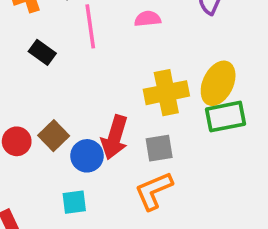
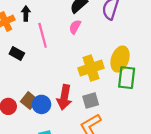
pink semicircle: (148, 19) -> (75, 27), turned -48
green rectangle: (226, 117) -> (127, 78), turned -65
blue circle: (87, 156) -> (41, 104), moved

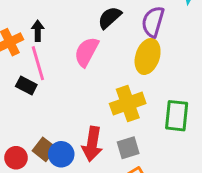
pink semicircle: (75, 27) -> (86, 52), moved, size x1.5
pink line: (43, 35) -> (38, 63), moved
yellow ellipse: (120, 59) -> (148, 56), moved

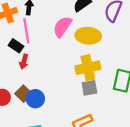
yellow ellipse: (148, 56) -> (88, 36), moved, turned 70
red arrow: (92, 144) -> (24, 62), moved, size x0.6
gray square: (128, 148) -> (89, 88), moved

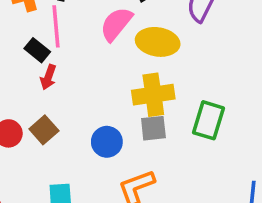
blue circle: (35, 99) -> (107, 142), moved

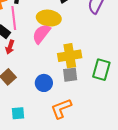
pink semicircle: (116, 24) -> (41, 34), moved
yellow ellipse: (158, 42) -> (49, 18), moved

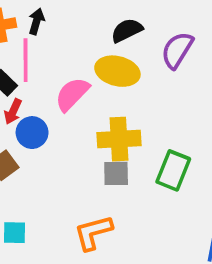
yellow ellipse: (49, 18) -> (117, 71), moved
blue circle: (44, 83) -> (32, 133), moved

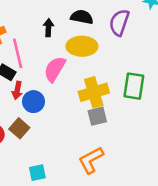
black arrow: (36, 21) -> (48, 28), moved
black semicircle: (127, 30) -> (82, 17), turned 50
green rectangle: (173, 170) -> (134, 86), moved

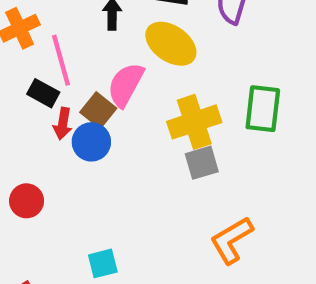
yellow ellipse: (82, 46) -> (171, 44), turned 36
brown square: (19, 128) -> (98, 110), moved
orange L-shape: (91, 160) -> (232, 240), moved

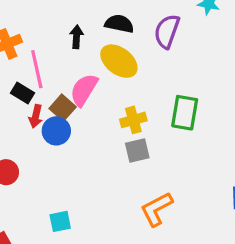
yellow cross: (194, 122) -> (133, 120), size x0.7

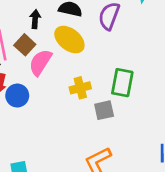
brown square: (63, 108) -> (25, 45), moved
gray square: (137, 150) -> (104, 110), moved

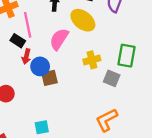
brown square: (25, 45) -> (49, 78), moved, turned 35
gray square: (104, 110) -> (112, 78), turned 35

